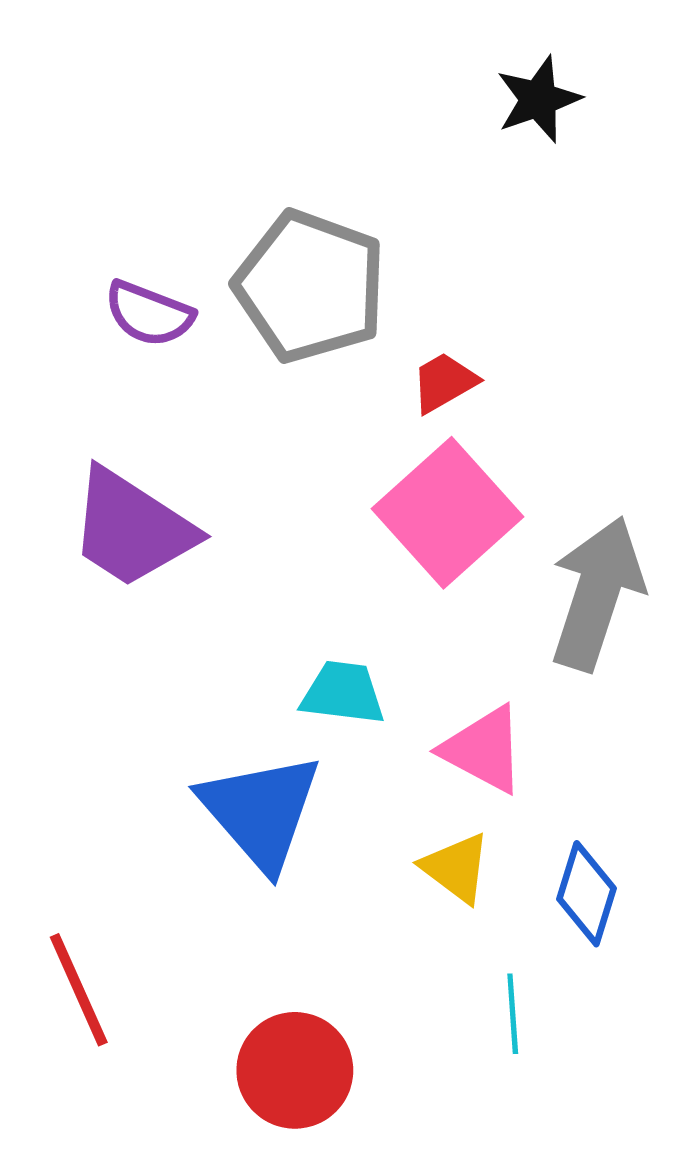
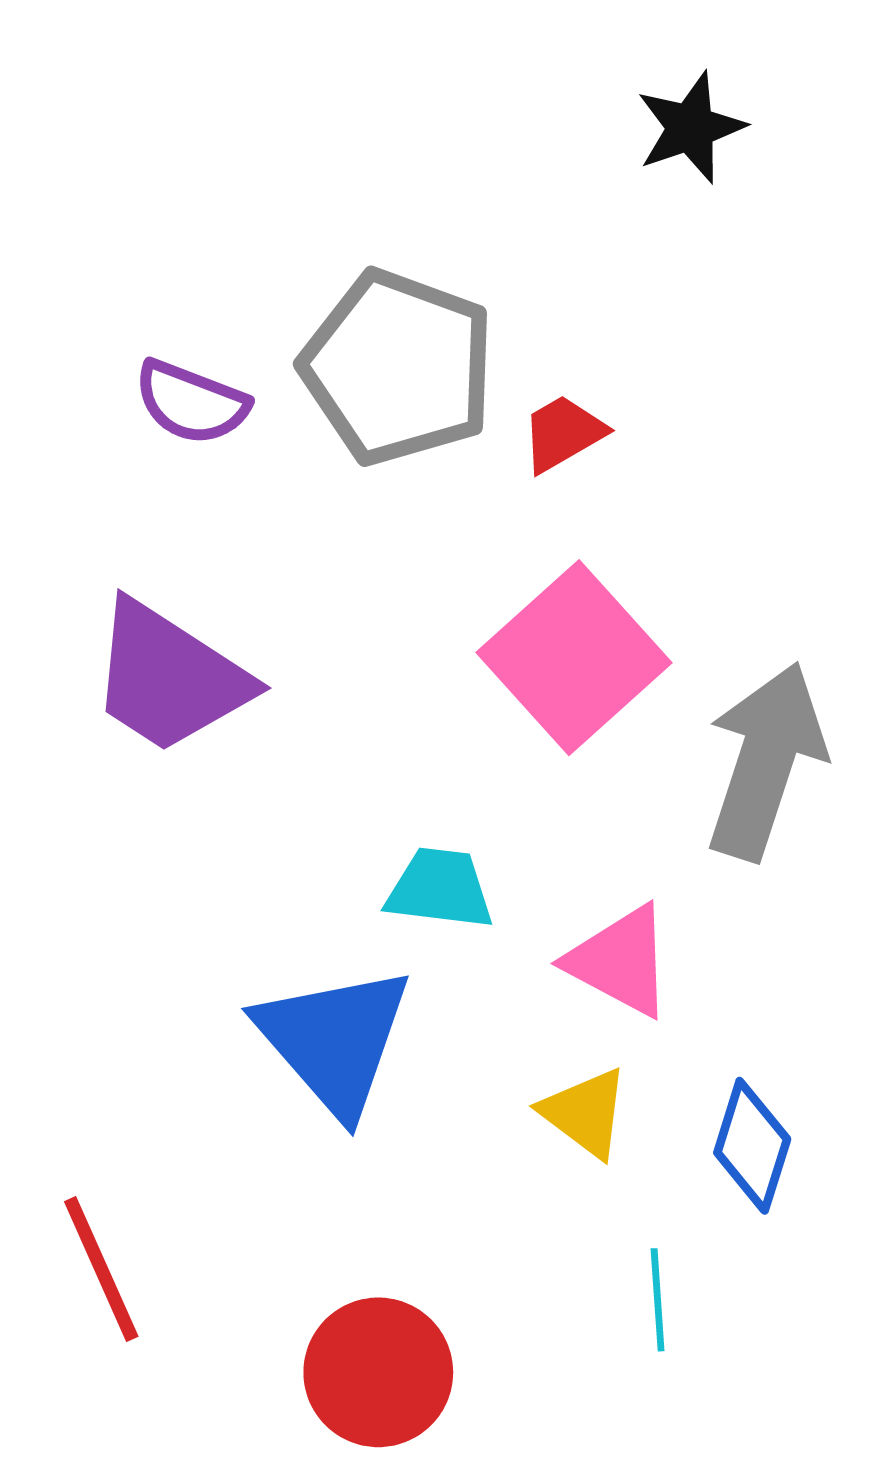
red trapezoid: (444, 382) -> (563, 433), moved

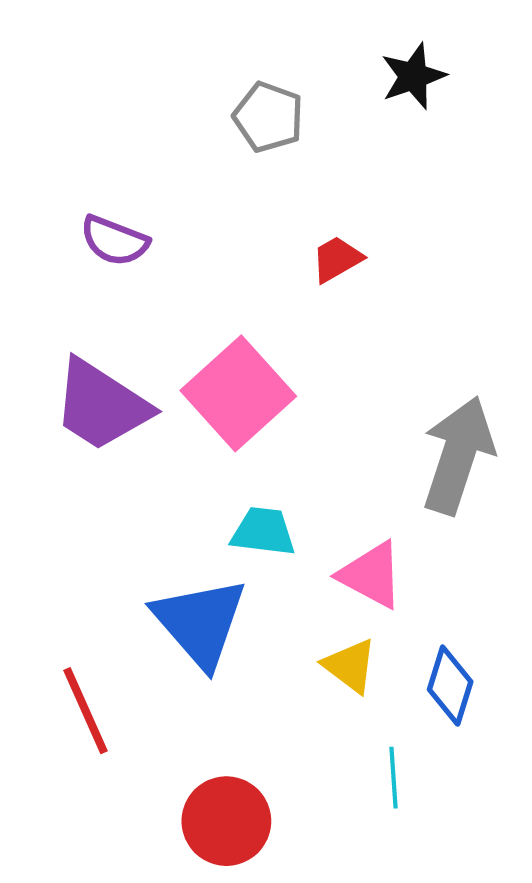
gray pentagon: (398, 367) -> (268, 117), moved, size x0.6
pink square: (574, 658) -> (238, 393), moved
red line: (101, 1269) -> (86, 711), moved

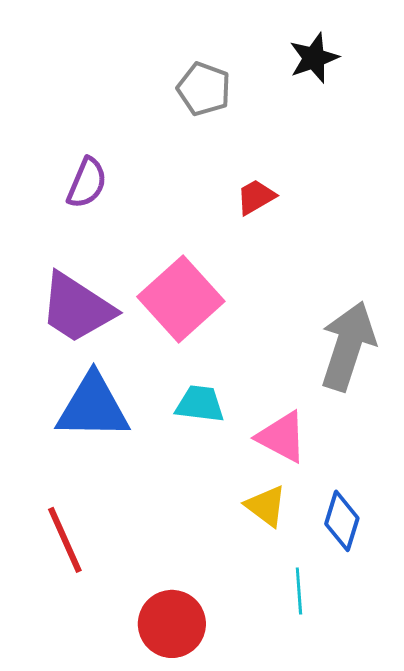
purple semicircle: (115, 241) -> (87, 183), turned -88
blue triangle: (200, 622) -> (93, 407), moved, turned -48

